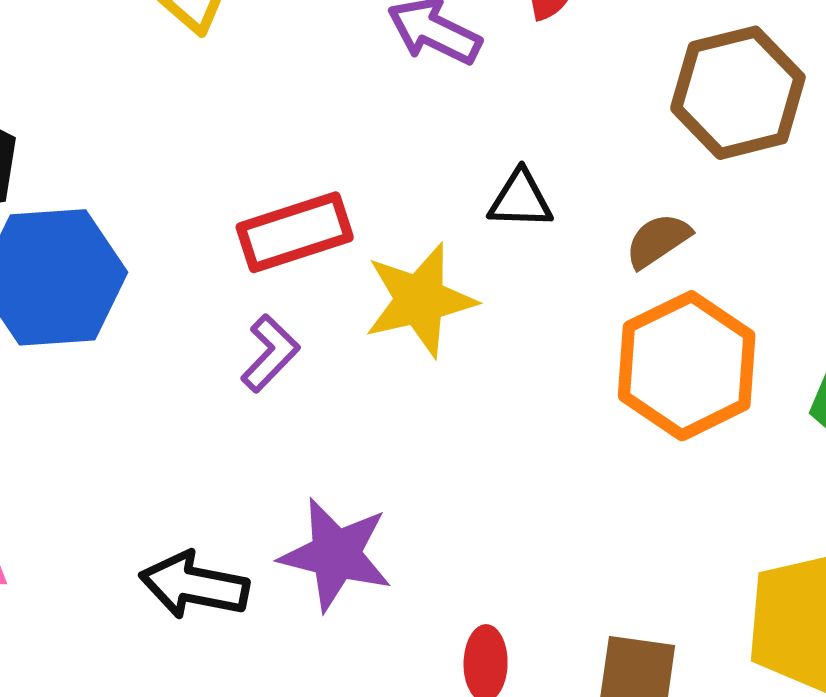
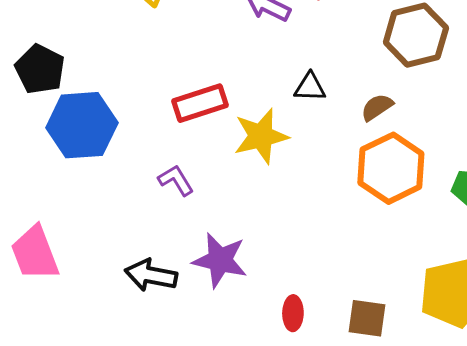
purple L-shape: (270, 353) -> (176, 180), moved, turned -75

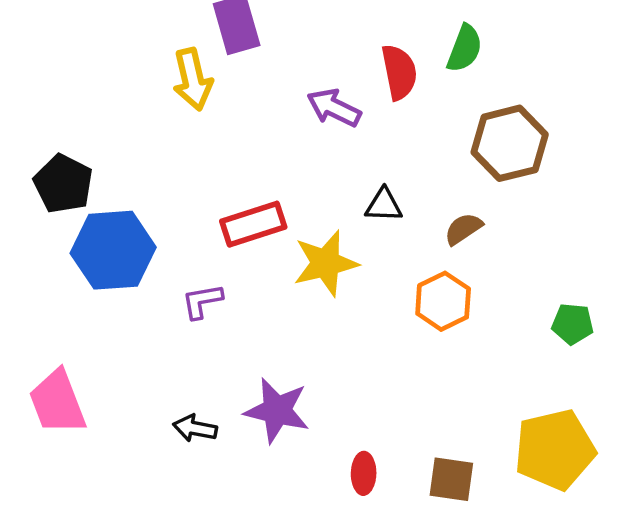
orange hexagon: (391, 168) -> (443, 301), moved, size x0.7
purple L-shape: (176, 180) -> (202, 301), moved, turned -69
black arrow: (151, 275) -> (195, 428), size x0.7

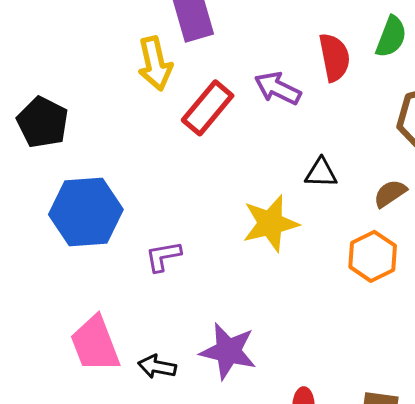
black pentagon: (63, 184) -> (43, 122), moved
red rectangle: (253, 224) -> (208, 108), moved, turned -32
pink trapezoid: (57, 402) -> (95, 344), moved

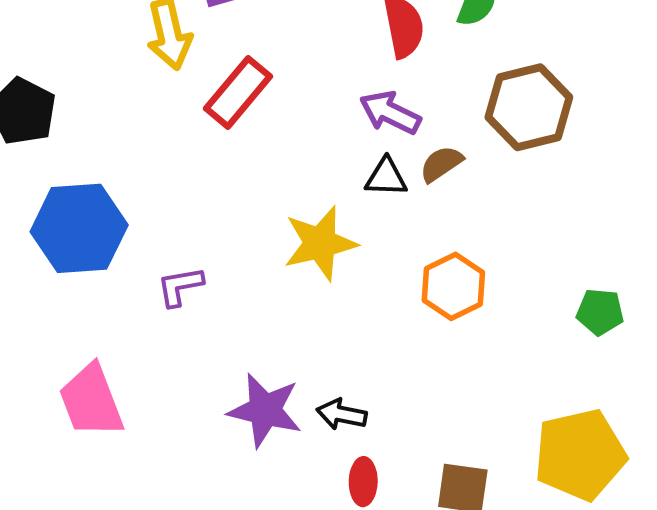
purple arrow: (278, 88) -> (390, 113), moved
brown semicircle: (390, 193) -> (441, 164), moved
black arrow: (157, 367) -> (342, 414), moved

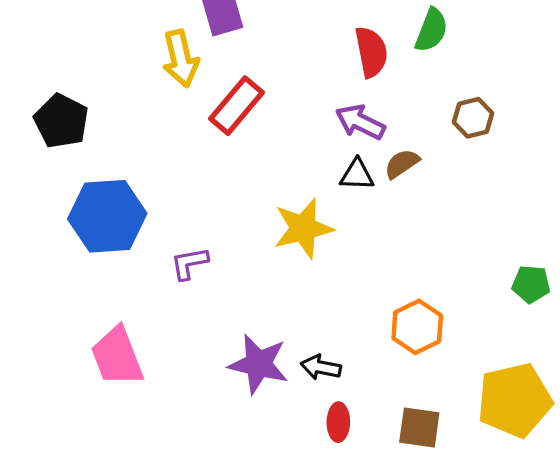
brown hexagon: (529, 107) -> (473, 118), size x0.6
orange hexagon: (453, 286) -> (417, 327), moved

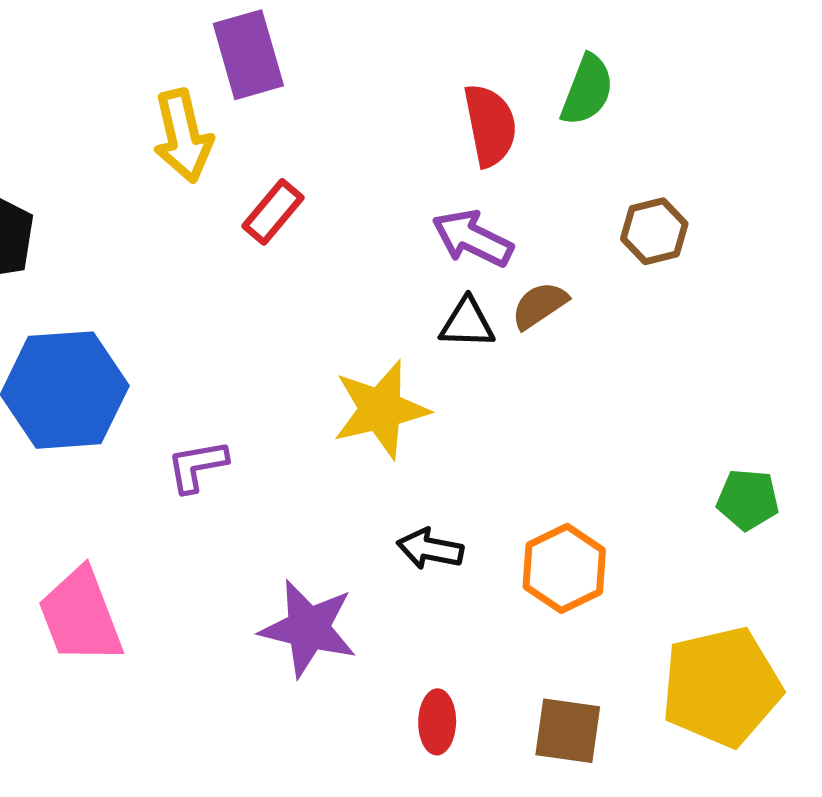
red rectangle: (236, 106) -> (273, 212), size x0.7
black arrow: (321, 367) -> (430, 549), moved

